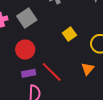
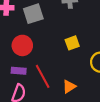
orange triangle: (88, 69) -> (69, 87), moved

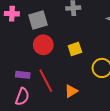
red circle: (22, 45) -> (43, 45), moved

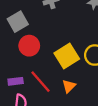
yellow square: (75, 49) -> (67, 56), moved, size x1.6

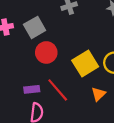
orange triangle: (69, 86) -> (98, 94), moved

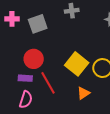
red circle: (46, 52) -> (34, 59), moved
yellow square: (85, 63) -> (77, 64), turned -30

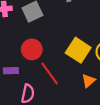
purple rectangle: (25, 78) -> (11, 71), moved

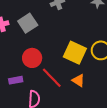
orange triangle: (88, 81) -> (78, 80), moved, turned -40

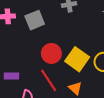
red circle: (32, 58) -> (51, 53), moved

